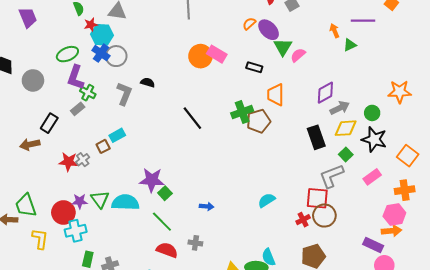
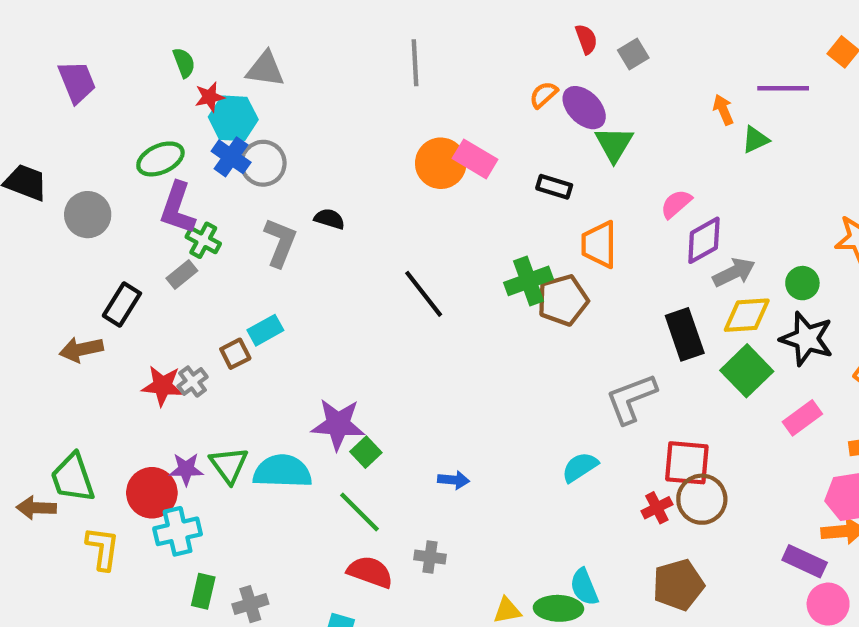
pink semicircle: (298, 55) -> (676, 204), moved
green square: (346, 155) -> (747, 371), size x1.6
gray L-shape: (331, 176) -> (631, 399), moved

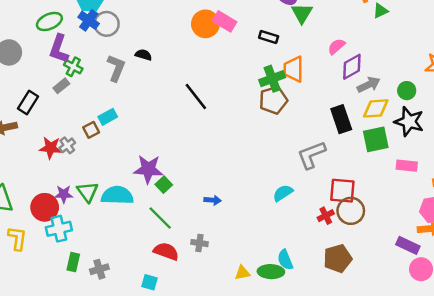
green cross: (528, 281) -> (272, 79), moved
green square: (747, 371) -> (376, 139), turned 32
pink rectangle: (802, 418) -> (407, 166), turned 42

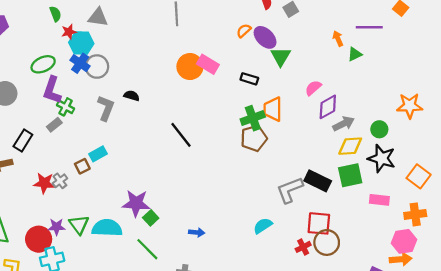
black rectangle: (341, 119) -> (318, 181), moved, turned -45

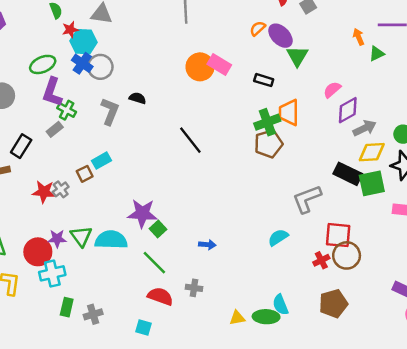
black rectangle: (318, 181) -> (348, 174), moved

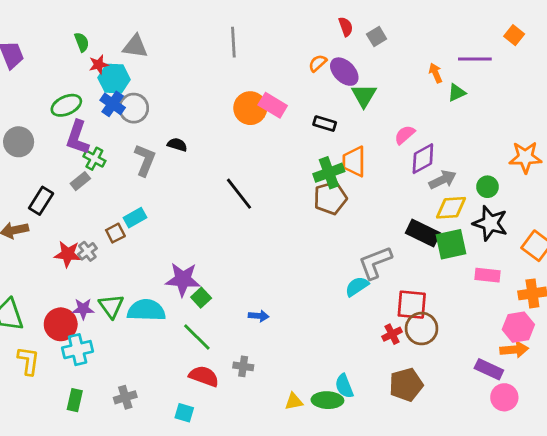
cyan semicircle: (278, 237) -> (357, 286), moved
green rectangle: (67, 307) -> (75, 400), moved

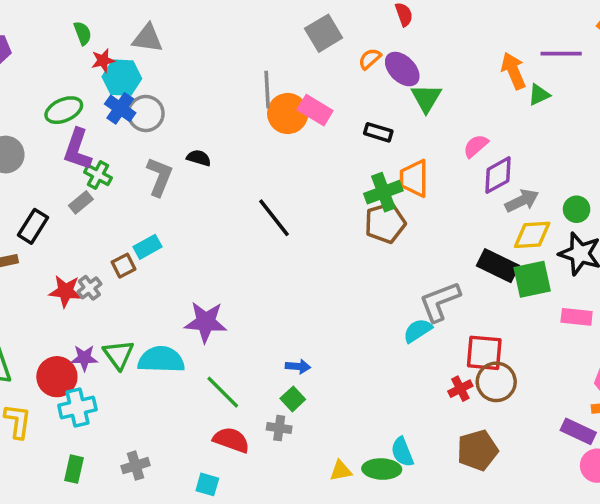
gray square: (377, 37) -> (324, 33), moved, size x1.5
gray line: (233, 42) -> (267, 90), moved
orange arrow: (436, 73) -> (513, 71), size x1.5
green square: (201, 298) -> (293, 399), moved

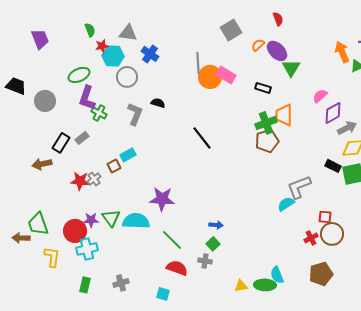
blue cross: (120, 108) -> (150, 54), moved
gray rectangle: (81, 202) -> (82, 138), moved
black rectangle: (498, 266) -> (333, 166), size x0.7
red square: (484, 353) -> (325, 217), size x0.6

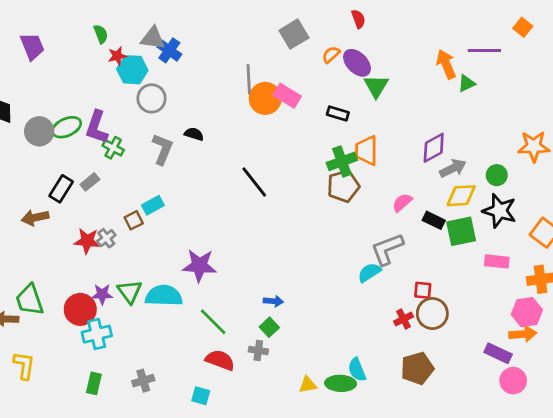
blue cross: (150, 54) -> (169, 50), moved
green ellipse: (79, 75) -> (67, 127), moved
pink semicircle: (320, 96) -> (402, 203), moved
yellow L-shape: (52, 257) -> (24, 366), moved

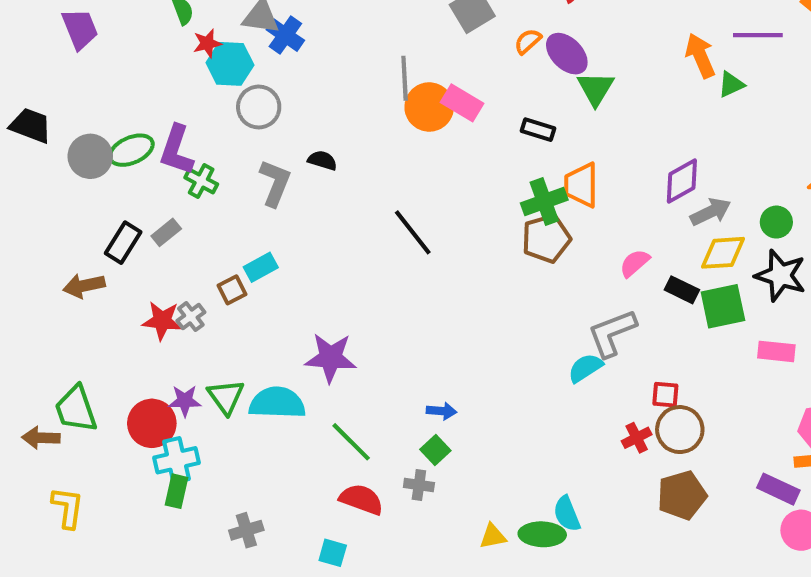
brown pentagon: (417, 368) -> (682, 495), moved
green rectangle: (94, 383) -> (177, 491), moved

